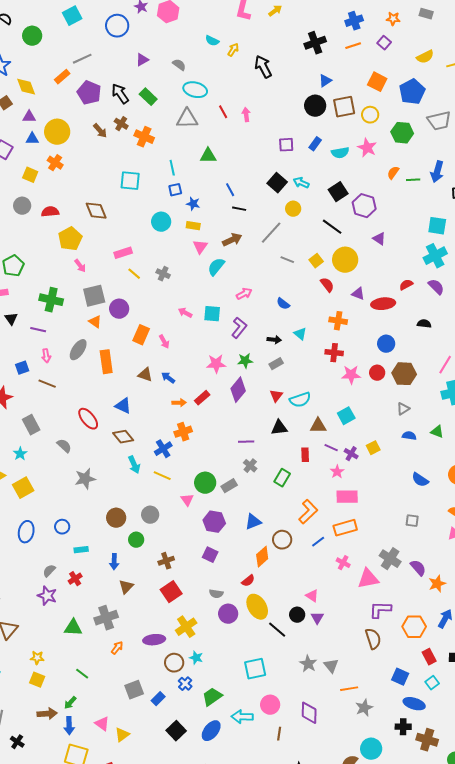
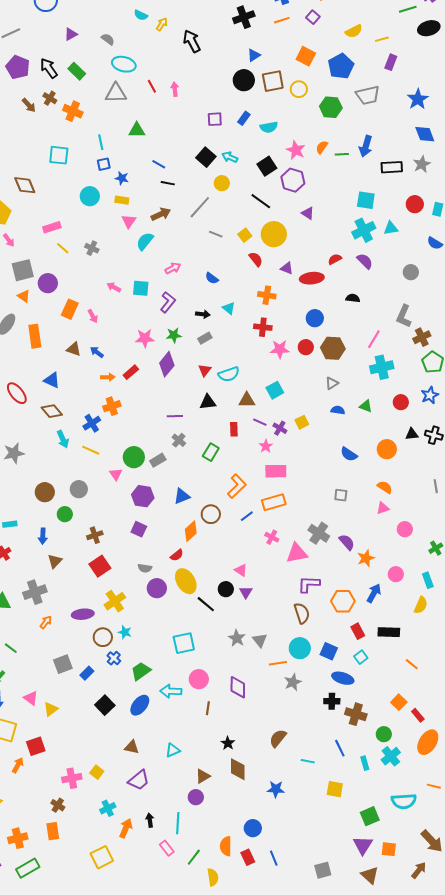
pink star: (367, 148) -> (296, 150), moved
blue line: (230, 190) -> (159, 164), turned -32
cyan circle: (371, 749) -> (300, 648), moved

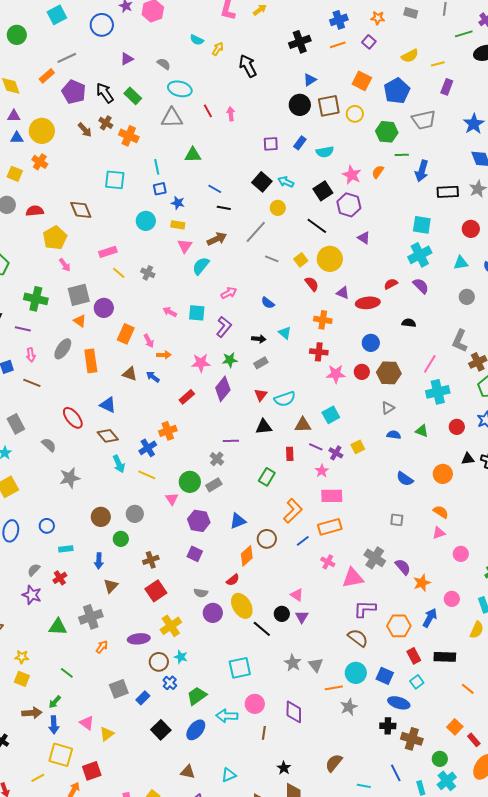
green line: (342, 154) -> (402, 155), moved
cyan triangle: (391, 228) -> (461, 263), moved
orange arrow: (108, 377) -> (164, 355), moved
gray cross: (179, 440) -> (217, 459), moved
brown semicircle: (302, 613) -> (358, 638), turned -35

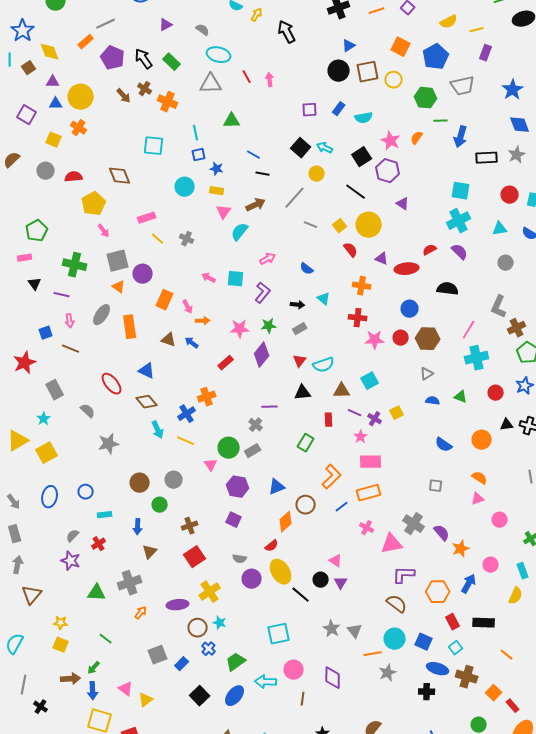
black semicircle: (409, 323) -> (448, 289), size x1.5
brown cross: (412, 739) -> (467, 677), moved

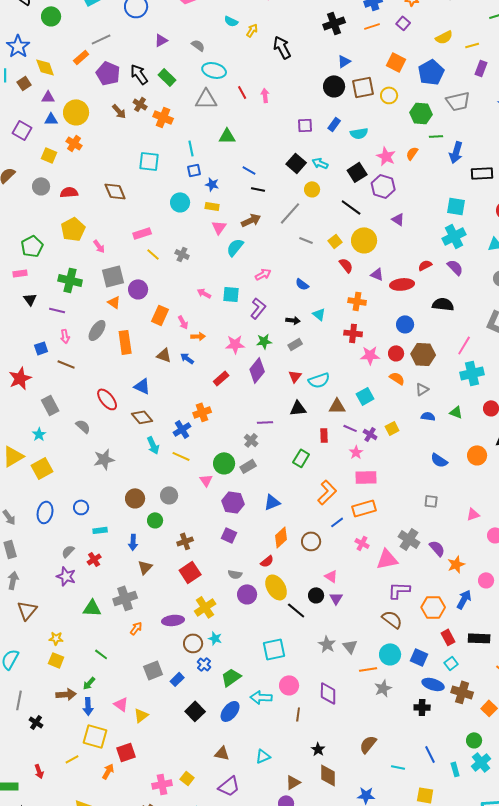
yellow pentagon: (94, 204) -> (73, 229), moved
orange semicircle: (480, 478) -> (397, 378), moved
brown circle: (306, 505) -> (311, 541), moved

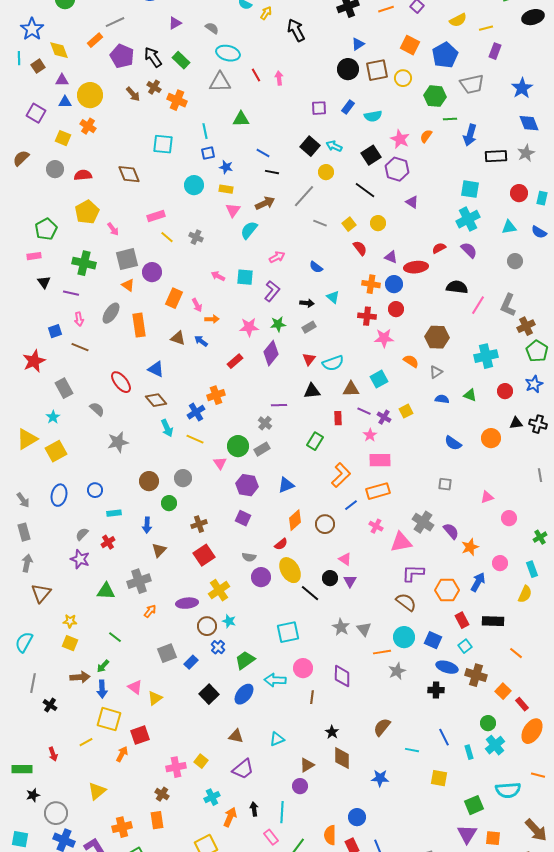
yellow circle: (364, 240) -> (378, 223), size x0.6
blue circle: (405, 324) -> (394, 284), moved
pink line: (464, 345) -> (478, 305), moved
red circle: (396, 353) -> (396, 309), moved

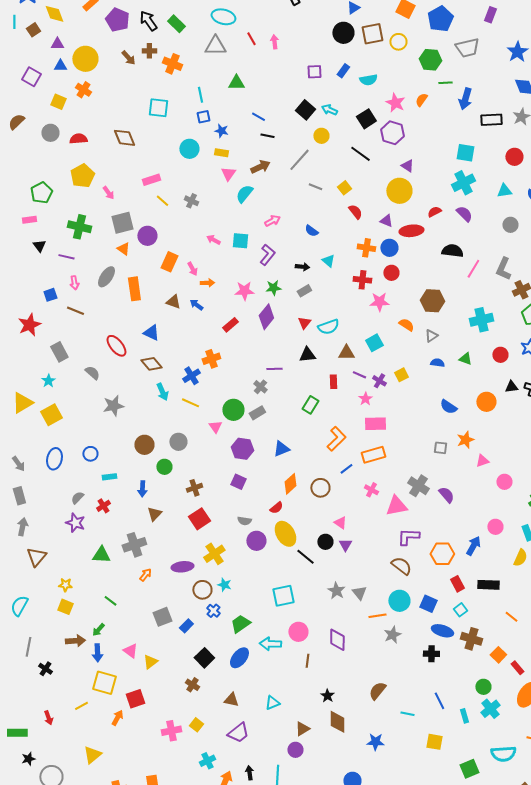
brown cross: (154, 87) -> (149, 51), turned -32
yellow circle: (378, 223) -> (399, 191), moved, size x1.6
orange star: (470, 547) -> (465, 440), moved
brown cross: (162, 794) -> (192, 685), moved

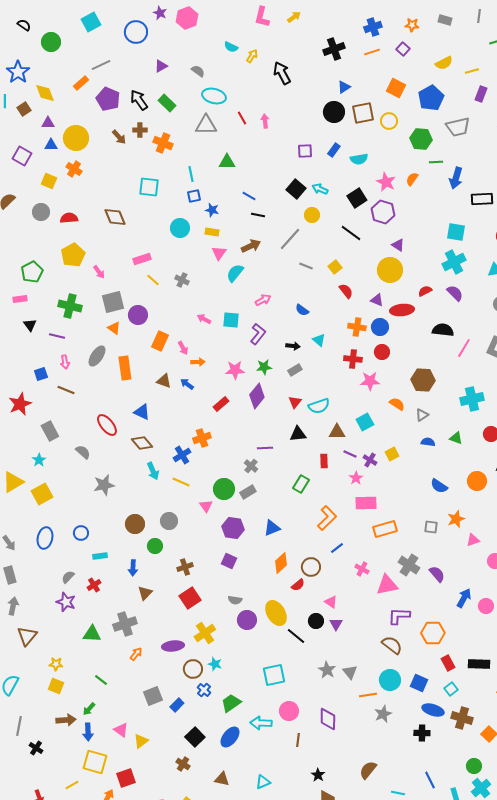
orange rectangle: (373, 455) -> (385, 529), moved
red semicircle: (276, 508) -> (298, 585), moved
blue arrow: (473, 546) -> (464, 598), moved

